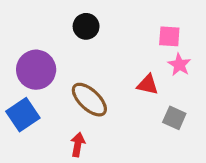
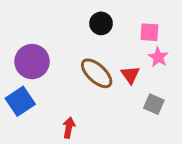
black circle: (86, 26) -> (101, 23), moved
red triangle: (148, 85) -> (130, 75), turned 42
brown ellipse: (89, 100) -> (97, 73), moved

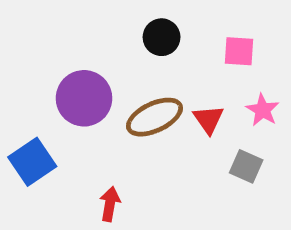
pink star: (158, 57) -> (263, 110), moved
purple circle: (32, 62) -> (84, 98), moved
brown ellipse: (97, 73) -> (154, 117), turned -68

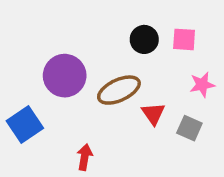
black circle: (162, 37) -> (144, 39), moved
pink star: (263, 110) -> (202, 85), turned 30
red triangle: (209, 119) -> (153, 114), moved

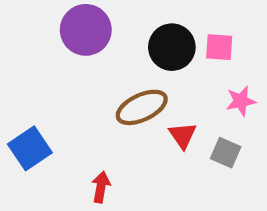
black circle: (144, 39) -> (172, 47), size x1.4
purple circle: (65, 76) -> (86, 30), moved

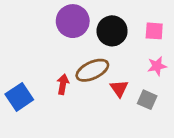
purple circle: (86, 30) -> (73, 21), moved
pink square: (219, 47) -> (154, 31), moved
red arrow: (101, 187) -> (63, 84), moved

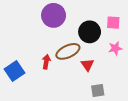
black circle: (112, 31) -> (90, 32), moved
gray square: (147, 100) -> (98, 91), moved, turned -32

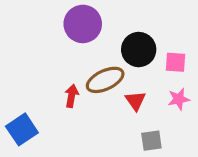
pink square: (113, 23) -> (175, 62), moved
pink star: (115, 48) -> (179, 99), moved
blue square: (14, 71) -> (22, 129), moved

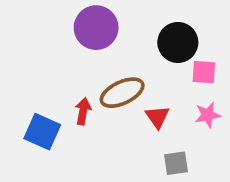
black circle: (139, 50) -> (178, 42), moved
blue square: (22, 129) -> (42, 132), moved, turned -32

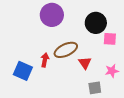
pink star: (208, 115) -> (112, 71), moved

